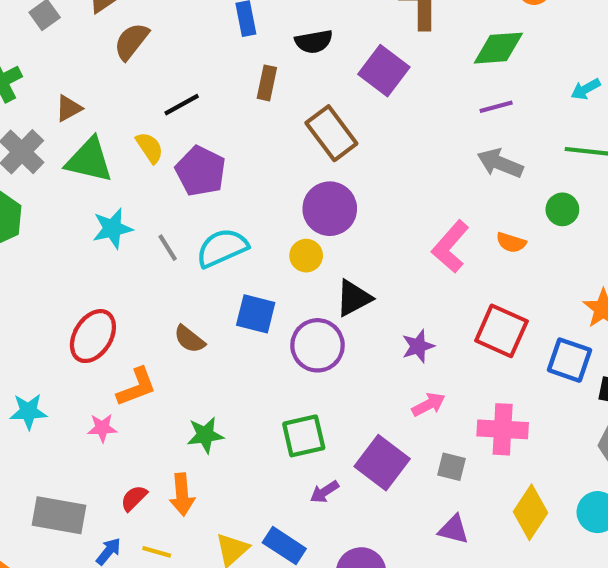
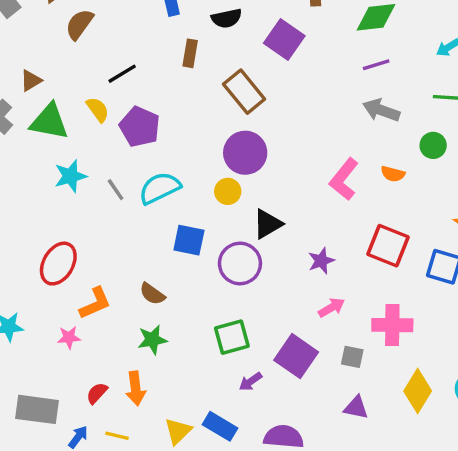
brown semicircle: (189, 339) -> (152, 294), moved

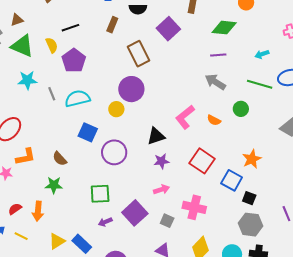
black triangle: (268, 224) -> (156, 136), moved

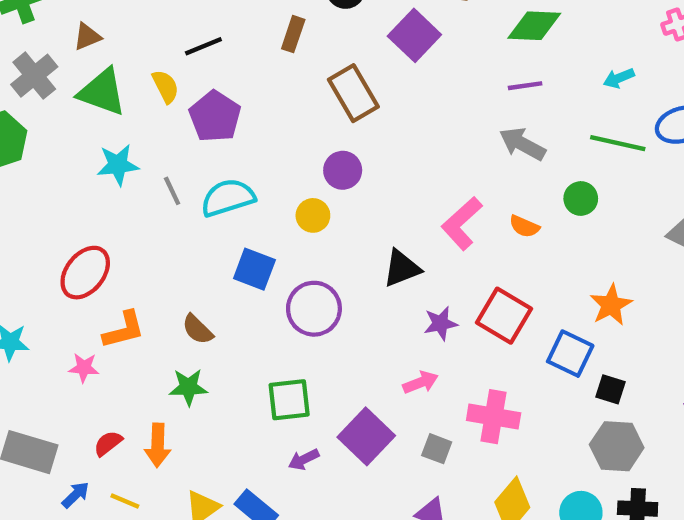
purple circle: (131, 89) -> (343, 170), size x0.7
purple star: (161, 161) -> (441, 323), moved

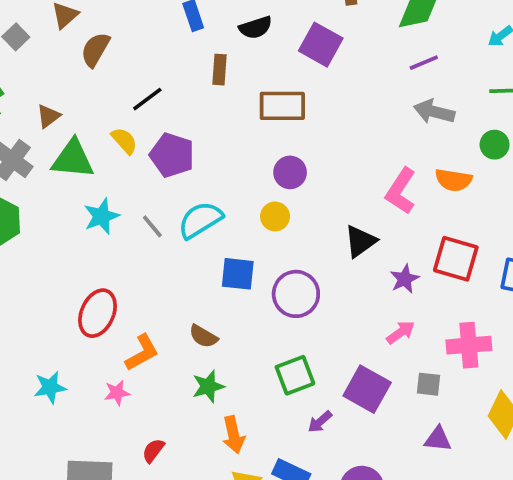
brown rectangle: (353, 93) -> (282, 106), turned -45
orange semicircle: (524, 226) -> (454, 180), size x1.4
orange arrow: (158, 445) -> (234, 435), moved

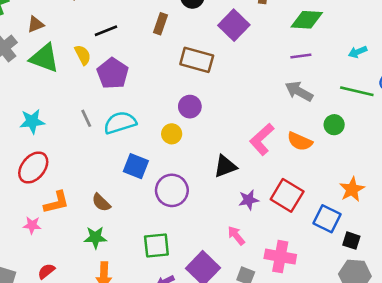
cyan star: (102, 216) -> (32, 121), moved
pink arrow: (401, 332) -> (236, 236), turned -108

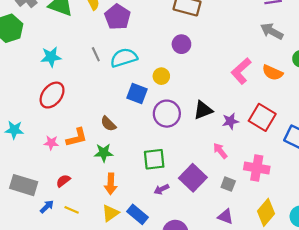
yellow circle: (172, 134) -> (161, 76), moved
black triangle: (225, 166) -> (203, 110), moved
orange L-shape: (56, 202) -> (77, 137), moved

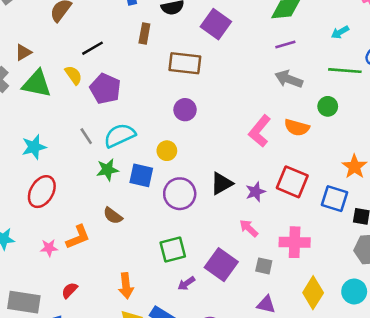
green star: (104, 153) -> (107, 170), moved

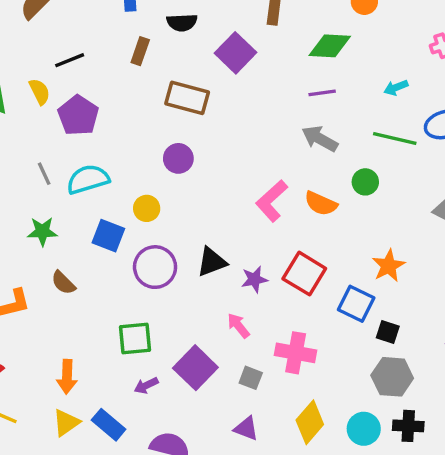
green star: (107, 170) -> (42, 231), moved

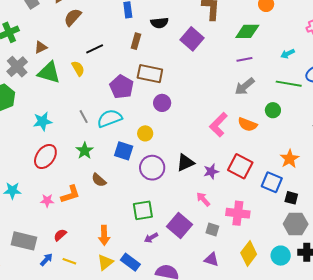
brown rectangle: (187, 98) -> (150, 74), moved
purple pentagon: (78, 115) -> (122, 87), moved
gray arrow: (320, 139) -> (245, 86), turned -65
green star: (42, 231) -> (85, 151), turned -30

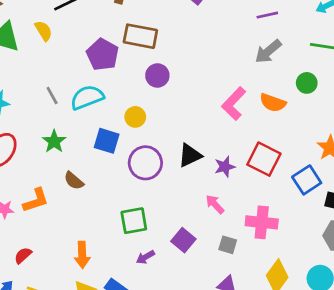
blue square: (272, 182) -> (307, 180), turned 35
purple square: (179, 225) -> (183, 240), size x0.7

